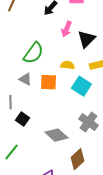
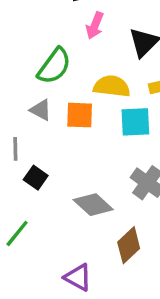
pink arrow: (66, 29) -> (95, 25), moved
yellow semicircle: (67, 65) -> (112, 86), size x1.5
cyan square: (81, 86) -> (135, 122), turned -36

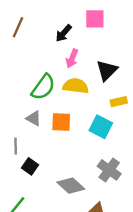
yellow semicircle: (112, 86) -> (76, 86), moved
cyan square: (135, 122) -> (101, 127), turned 30

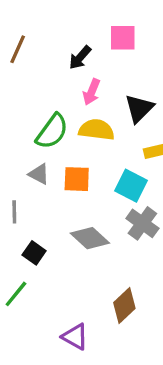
black square: (30, 166) -> (34, 253), moved
gray cross: (109, 170) -> (142, 223), moved
gray diamond: (71, 186) -> (90, 238), moved

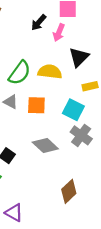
pink arrow: (92, 92) -> (59, 33), moved
purple triangle: (75, 337) -> (14, 213), moved

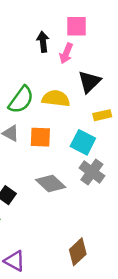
black arrow: (39, 22) -> (43, 42), turned 132
brown diamond: (69, 191) -> (78, 252), moved

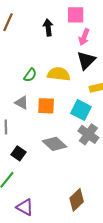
pink arrow: (66, 53) -> (84, 37), moved
green semicircle: (21, 100) -> (30, 75), size x0.6

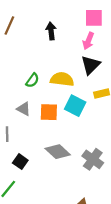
pink square: (76, 15) -> (94, 18), moved
cyan square: (81, 110) -> (75, 106), moved
gray cross: (88, 134) -> (93, 159), moved

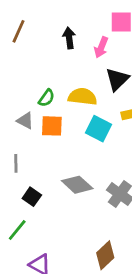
pink arrow: (88, 41) -> (101, 47), moved
gray triangle: (24, 109) -> (25, 121), moved
orange square: (49, 112) -> (52, 126), moved

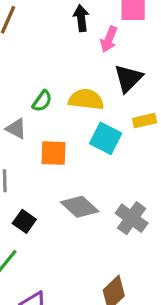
black arrow: (69, 38) -> (81, 18), moved
orange square: (52, 126) -> (54, 153), moved

